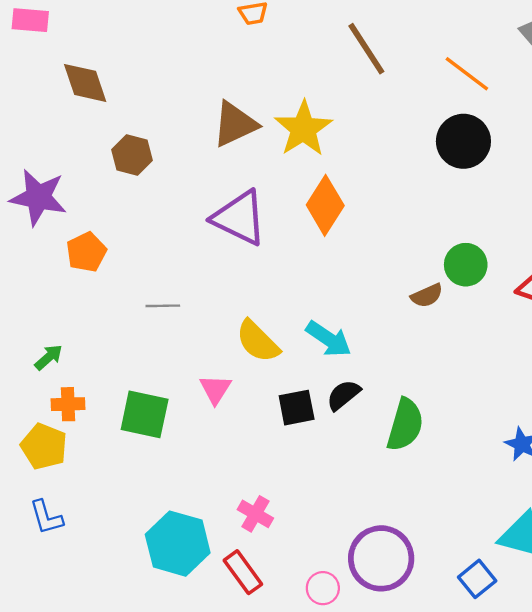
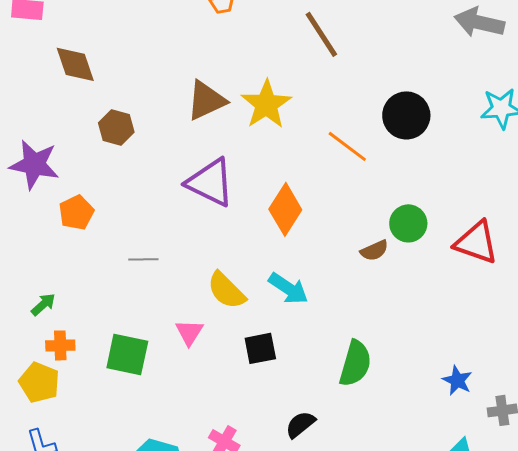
orange line: (467, 74) -> (347, 146), moved
orange diamond: (325, 205) -> (285, 209), moved
black semicircle: (343, 395) -> (300, 424), moved

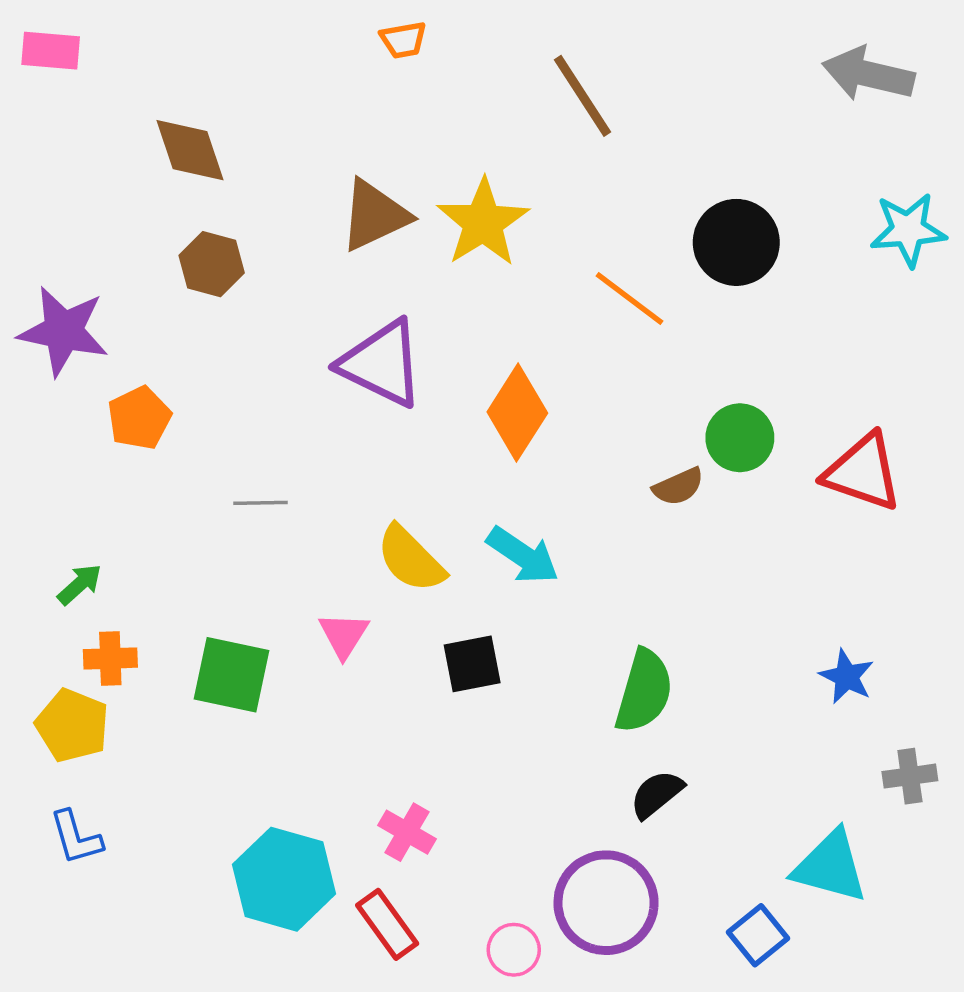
brown diamond: (75, 64) -> (190, 150), moved
blue star: (457, 380) -> (847, 677), moved
black semicircle: (300, 424) -> (657, 794), moved

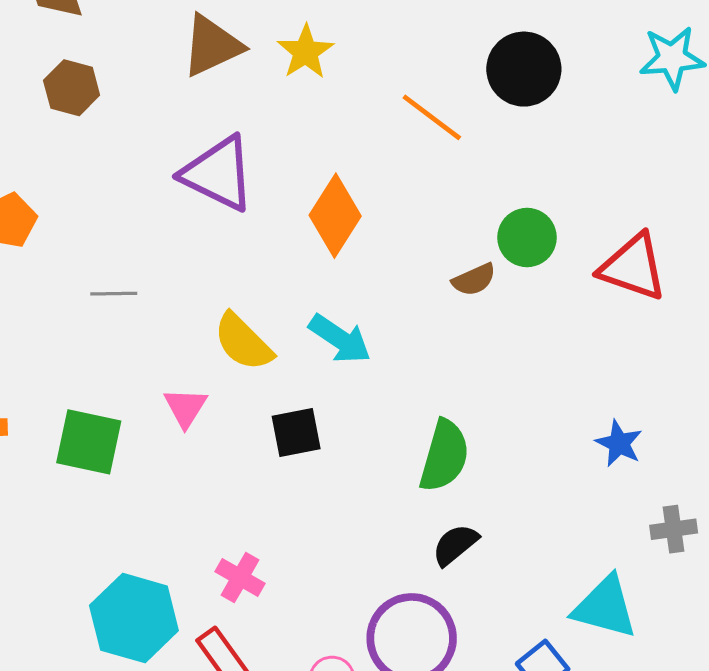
yellow star: (483, 223) -> (306, 52), size x0.7

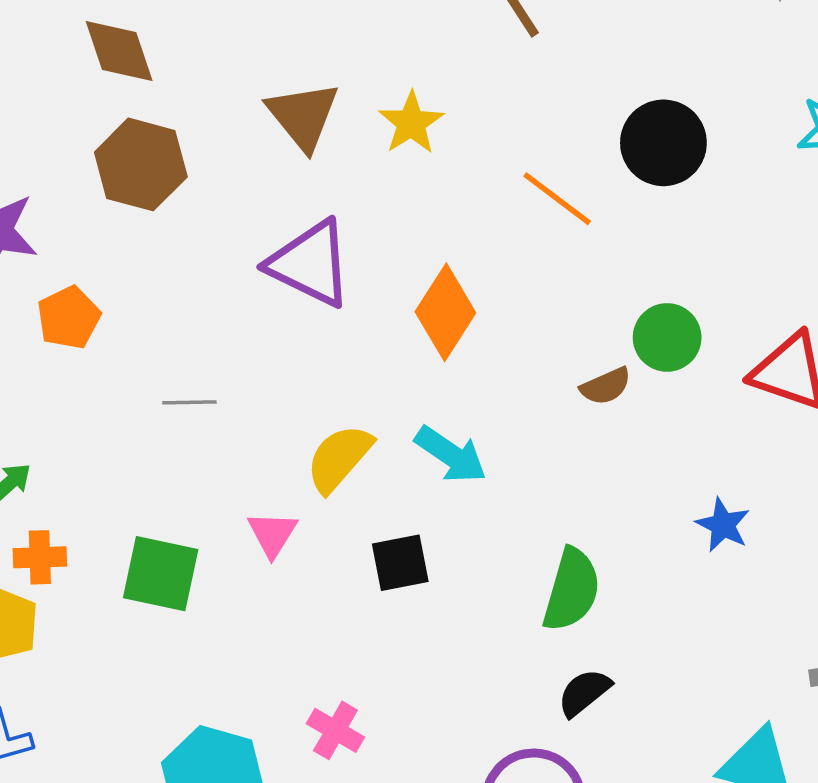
brown triangle: (212, 46) -> (303, 116), turned -44
brown hexagon: (72, 88) -> (141, 164), size x1.4
yellow semicircle: (243, 342) -> (339, 458), turned 86
blue star: (619, 443) -> (723, 525), moved

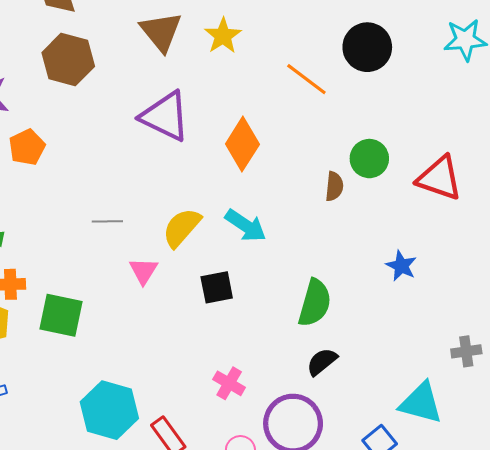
brown semicircle: (606, 386) -> (334, 186), turned -60
gray line: (189, 402) -> (107, 221), moved
green square: (161, 574) -> (61, 315), moved
pink cross: (335, 730) -> (229, 383), moved

